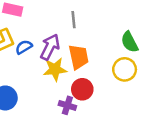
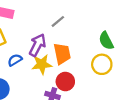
gray line: (74, 20) -> (58, 21), turned 56
blue semicircle: (24, 47) -> (15, 60), moved

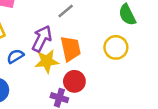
green semicircle: (106, 41) -> (127, 15), moved
yellow circle: (102, 64) -> (116, 47), moved

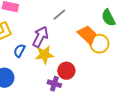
orange trapezoid: (71, 49) -> (87, 35), moved, turned -35
blue semicircle: (15, 56) -> (19, 51), turned -32

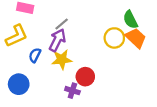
gray line: (59, 15) -> (62, 24), moved
orange trapezoid: (87, 35) -> (136, 38), moved
yellow circle: (99, 44) -> (114, 38), moved

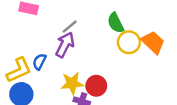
green semicircle: (130, 20) -> (116, 23), moved
yellow L-shape: (17, 36) -> (19, 70), moved
yellow star: (62, 59) -> (72, 83), moved

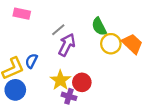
purple arrow: (65, 45) -> (67, 45), moved
yellow star: (72, 83) -> (60, 80), turned -30

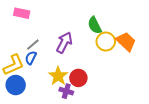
gray line: (58, 30) -> (33, 45), moved

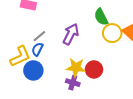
yellow star: (58, 76) -> (76, 67), moved, turned -30
red circle: (78, 78) -> (94, 69), moved
blue circle: (16, 85) -> (33, 70), moved

